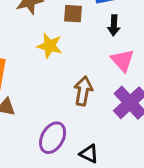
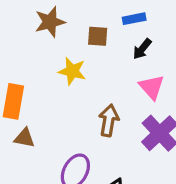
black arrow: (114, 25) -> (142, 49), turned 36

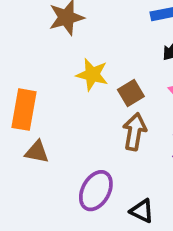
brown square: (98, 36) -> (131, 93), moved, turned -35

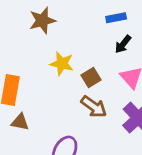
brown arrow: (135, 132) -> (94, 107), turned 116

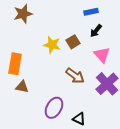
brown star: (42, 20) -> (23, 14), moved
brown square: (91, 77) -> (73, 42), moved

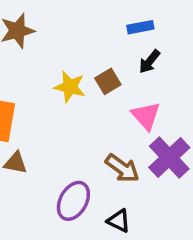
pink triangle: (102, 55) -> (146, 116), moved
brown arrow: (75, 76) -> (122, 168), moved

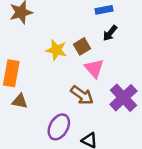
pink triangle: (146, 116) -> (94, 68), moved
brown arrow: (122, 168) -> (82, 95), moved

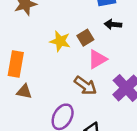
black arrow: (110, 33) -> (113, 24), turned 56
pink triangle: (94, 68) -> (97, 59), turned 42

